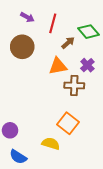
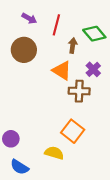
brown arrow: (68, 43) -> (73, 46), turned -40
orange triangle: (58, 66) -> (62, 70), turned 42

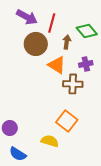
purple arrow: (29, 18) -> (27, 17), size x1.5
brown circle: (24, 50) -> (36, 44), moved
purple cross: (93, 69) -> (86, 64), turned 32

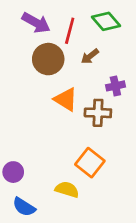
green diamond: (87, 31) -> (106, 21), moved
brown arrow: (67, 42) -> (90, 56), turned -136
orange triangle: (57, 65) -> (66, 99), moved

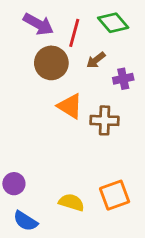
purple cross: (115, 86) -> (123, 79), moved
orange square: (90, 163) -> (115, 195), moved, turned 32

